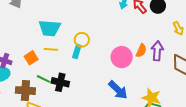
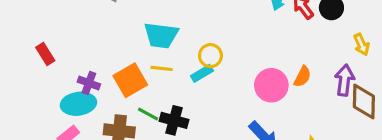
cyan rectangle: (77, 51) -> (202, 73), turned 40
purple arrow: (157, 51) -> (344, 80), moved
orange square: (31, 58) -> (130, 80), size x1.5

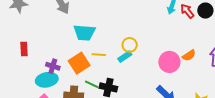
cyan trapezoid: (161, 35) -> (84, 32), moved
red rectangle: (45, 54) -> (24, 49), turned 32
orange semicircle: (302, 77) -> (189, 55), turned 32

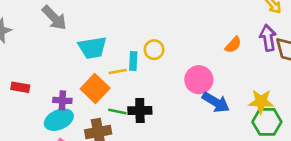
red rectangle: (24, 49) -> (20, 87), turned -64
cyan rectangle: (125, 57) -> (133, 61), moved, turned -40
pink circle: (169, 62) -> (199, 80), moved

